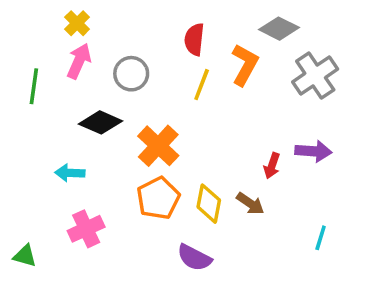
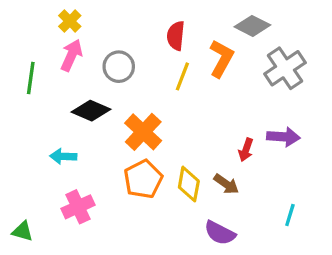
purple semicircle: (194, 258) -> (220, 233), moved

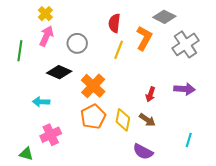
red arrow: (246, 150) -> (150, 94), moved
green triangle: (23, 231) -> (26, 154), moved

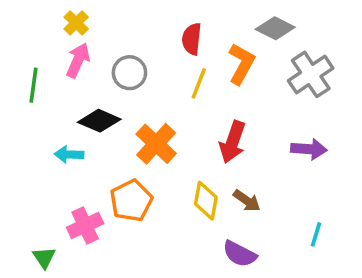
red arrow: (150, 94) -> (233, 142), moved, size x1.6
cyan arrow: (41, 102) -> (69, 154), moved
orange pentagon: (93, 117) -> (131, 201), moved
green triangle: (26, 154) -> (44, 257), turned 40

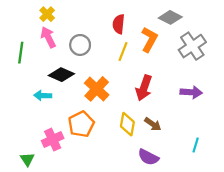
pink arrow: (78, 60) -> (48, 37), turned -50

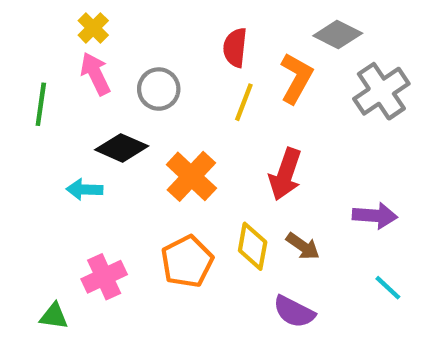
purple arrow: (191, 92) -> (375, 216), moved
orange pentagon: (81, 124) -> (187, 261), moved
cyan line: (196, 145) -> (388, 288), turned -64
green triangle: (27, 159) -> (54, 316), turned -48

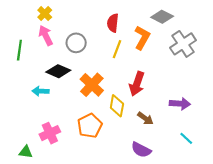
yellow diamond: (253, 246) -> (117, 106), moved

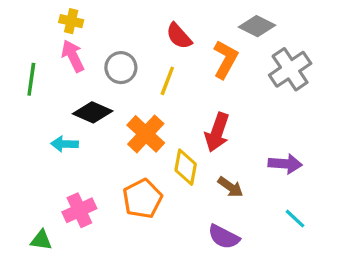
yellow cross: (45, 14) -> (71, 21), turned -32
red semicircle: (113, 23) -> (179, 36), turned -48
yellow line: (117, 49) -> (167, 81), moved

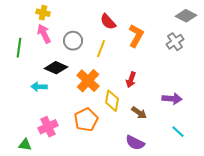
gray diamond: (257, 26) -> (186, 16), moved
gray cross: (290, 69) -> (175, 42), size x0.7
red arrow: (217, 132) -> (131, 80), size x0.7

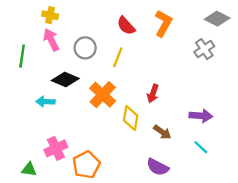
orange L-shape: (136, 36) -> (163, 23), moved
orange pentagon: (86, 120) -> (86, 165), moved
cyan line: (178, 132) -> (201, 147), moved

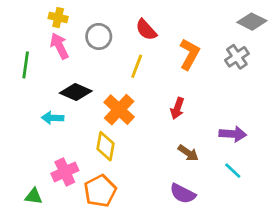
orange L-shape: (163, 23) -> (189, 54), moved
gray circle: (85, 48) -> (99, 36), moved
yellow diamond: (131, 118) -> (105, 146), moved

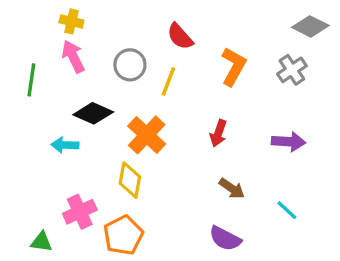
gray circle: (99, 36) -> (130, 65), moved
purple arrow: (233, 134) -> (289, 142), moved

